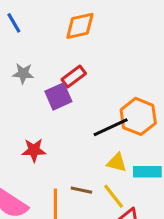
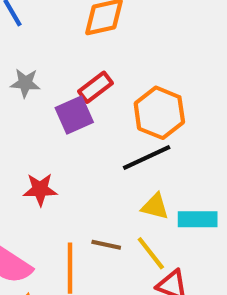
orange hexagon: (138, 116) -> (159, 113), moved

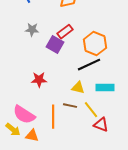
purple square: (74, 115) -> (55, 45), turned -36
yellow triangle: (155, 206) -> (78, 88), moved
cyan rectangle: (198, 219) -> (105, 88), moved

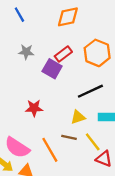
orange hexagon: (95, 44) -> (97, 53), moved
yellow triangle: (78, 88) -> (78, 117), turned -32
orange line: (53, 117) -> (50, 150), turned -30

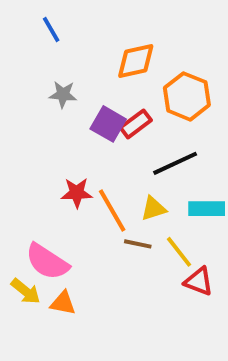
orange diamond: (68, 17) -> (136, 61), moved
red rectangle: (63, 54) -> (136, 124), moved
orange line: (50, 150) -> (112, 211), moved

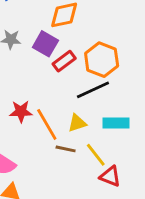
orange hexagon: (187, 96) -> (102, 60), moved
purple square: (108, 124) -> (45, 44), moved

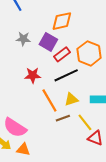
black line: (93, 90) -> (66, 75), moved
red star: (21, 111) -> (33, 75), moved
brown line: (66, 149) -> (63, 118), turned -32

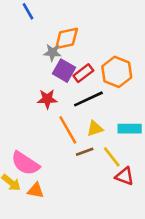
orange diamond: (62, 21) -> (67, 38), moved
gray star: (23, 39) -> (52, 53), moved
purple square: (48, 42) -> (64, 71), moved

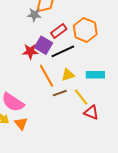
purple square: (64, 71) -> (43, 45), moved
orange triangle: (36, 190) -> (21, 124), turned 40

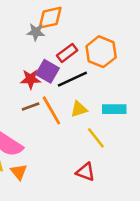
brown line: (60, 93) -> (31, 107), moved
red triangle: (91, 112) -> (85, 172), moved

